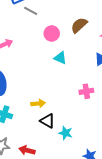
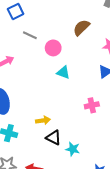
gray line: (31, 11) -> (30, 35), moved
brown semicircle: (79, 25) -> (81, 28), moved

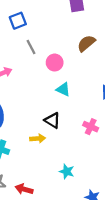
gray line: (30, 35) -> (31, 47), turned 32
pink cross: (92, 105) -> (91, 127), turned 32
black triangle: (54, 138) -> (52, 120), moved

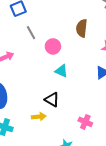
brown semicircle: (86, 43) -> (82, 28), turned -42
pink cross: (91, 127) -> (85, 122), moved

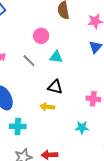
gray line: (31, 33) -> (29, 61), moved
yellow arrow: (39, 117) -> (47, 107), turned -152

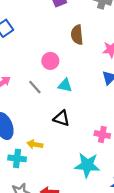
yellow arrow: (47, 107) -> (35, 144), moved
cyan star: (82, 128) -> (87, 165), size x1.6

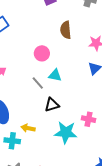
gray line: (35, 87) -> (38, 83), moved
black triangle: (61, 118) -> (52, 105), turned -35
cyan star: (87, 165) -> (66, 132), moved

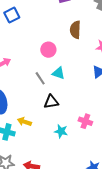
cyan star: (66, 132) -> (61, 131), size x0.6

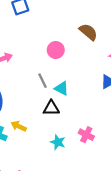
brown semicircle: (75, 30) -> (88, 32), turned 120
cyan triangle: (58, 73) -> (61, 88), moved

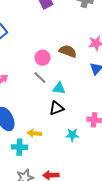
brown semicircle: (88, 32) -> (68, 51), moved
gray line: (42, 81) -> (40, 77), moved

